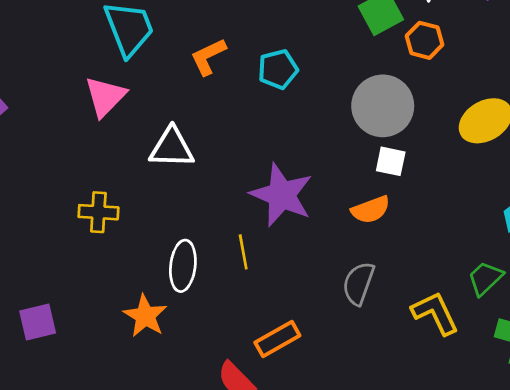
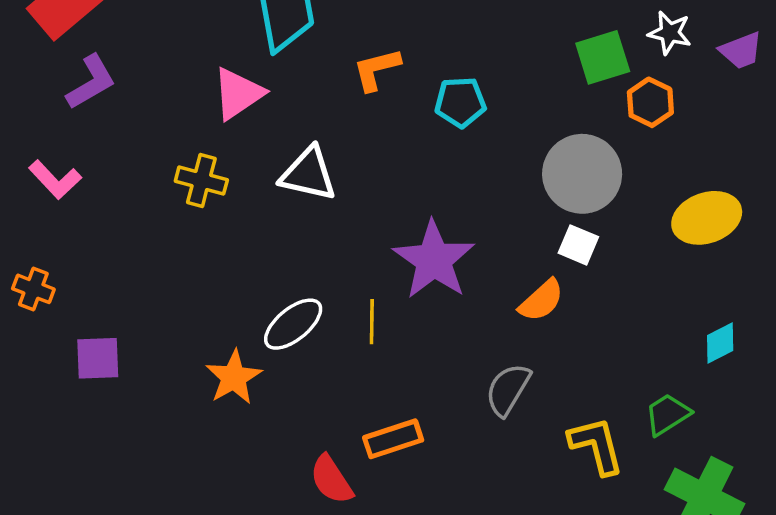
orange semicircle: (371, 210) -> (541, 300), turned -33
yellow cross: (98, 212) -> (201, 180), moved
white ellipse: (183, 266) -> (293, 324), turned 33

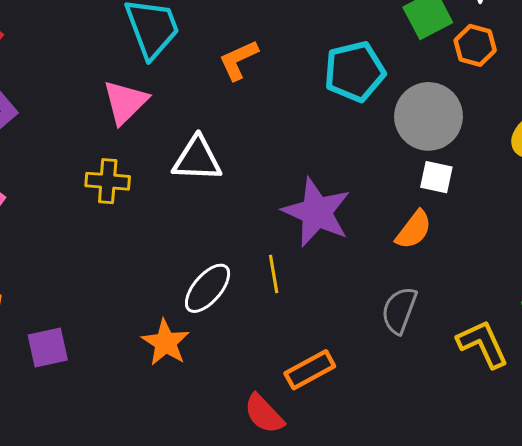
cyan pentagon: (460, 102) -> (355, 72), moved, size x1.4

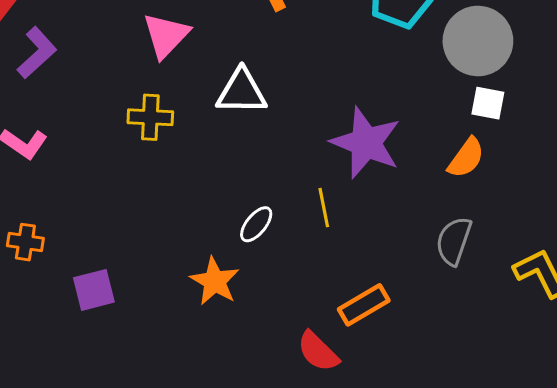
white ellipse: (208, 288) -> (256, 224), size x0.7

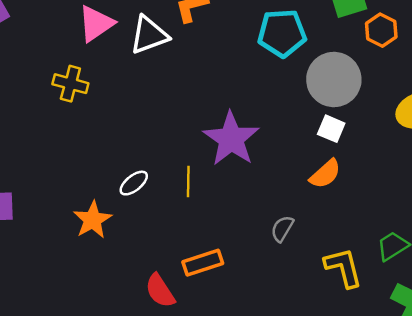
white triangle: (242, 92) -> (149, 35), moved, turned -33
orange semicircle: (466, 158) -> (325, 174), moved
gray semicircle: (454, 241) -> (282, 229), size x0.7

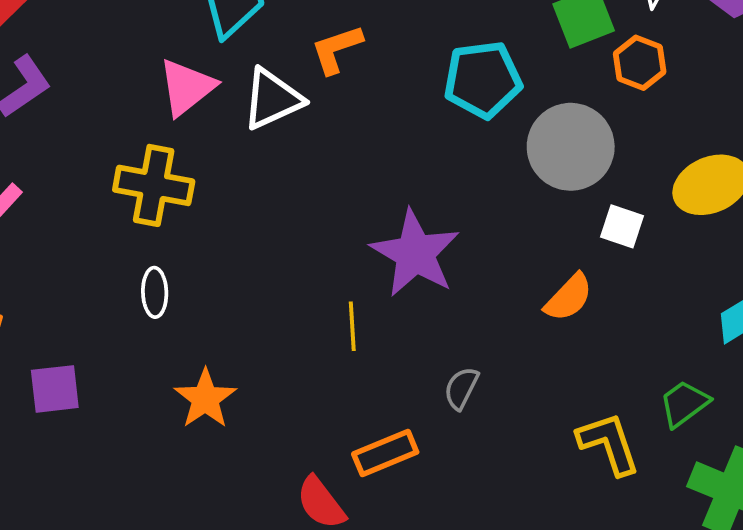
yellow cross: (70, 84) -> (154, 185), size x1.4
white square: (331, 129) -> (622, 226), moved
white ellipse: (134, 183) -> (155, 292), moved, turned -48
gray semicircle: (282, 229) -> (461, 388), moved

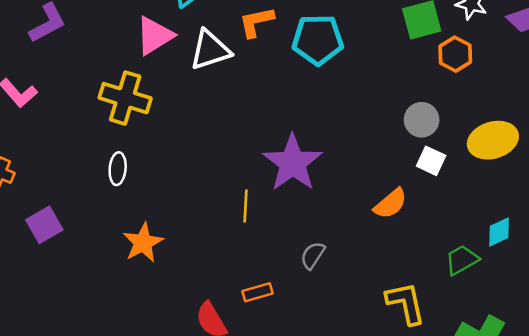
cyan pentagon: (483, 80) -> (318, 40), moved
gray circle: (571, 147) -> (422, 120), moved, size x0.6
purple square: (55, 389) -> (44, 225), turned -30
green trapezoid: (684, 404) -> (462, 260), moved
orange rectangle: (385, 453) -> (257, 292), size x0.7

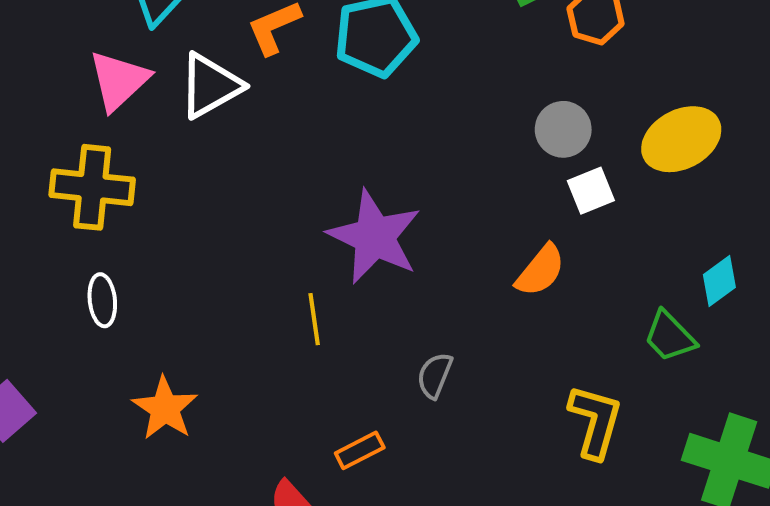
white square: (431, 161) -> (591, 191), turned -36
green trapezoid: (462, 260) -> (670, 336), turned -93
yellow L-shape: (406, 303) -> (595, 421), turned 39

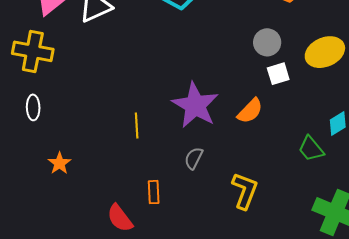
purple star: (374, 237) -> (195, 105), moved
orange star: (165, 408) -> (59, 163), size x0.7
yellow L-shape: (595, 421) -> (245, 191), moved
orange rectangle: (360, 450) -> (154, 192), turned -70

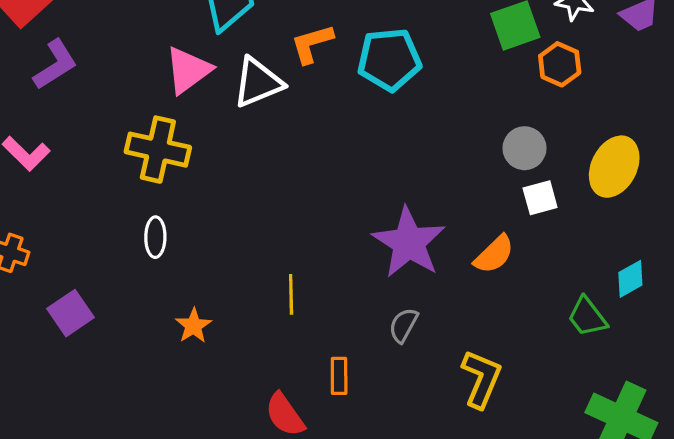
yellow ellipse: (325, 52) -> (614, 167), turned -42
yellow line: (137, 126) -> (291, 294), moved

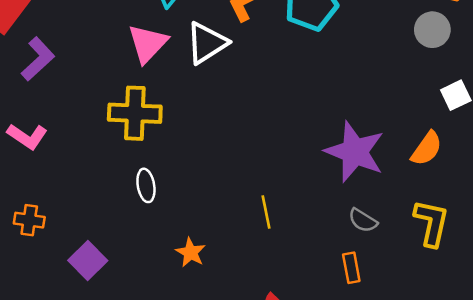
gray circle: (524, 148) -> (432, 30), moved
gray semicircle: (403, 325) -> (363, 220), turned -76
orange rectangle: (339, 376) -> (351, 268), moved
yellow L-shape: (481, 379) -> (431, 223), moved

